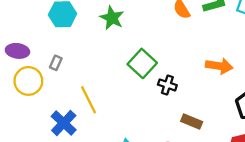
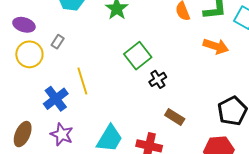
orange arrow: (219, 66) -> (216, 46), moved
black cross: (167, 85) -> (158, 79), turned 30

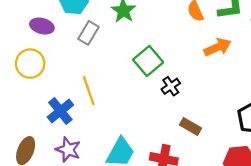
purple ellipse: (24, 25) -> (42, 26), moved
gray rectangle: (58, 42) -> (88, 33), moved, size x1.5
orange arrow: (216, 46) -> (218, 47), moved, turned -40

